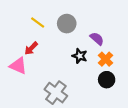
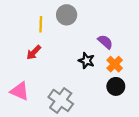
yellow line: (38, 22) -> (41, 24), turned 56
gray circle: (67, 24) -> (67, 15), moved
pink triangle: (18, 66) -> (20, 91), moved

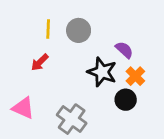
gray circle: (67, 15) -> (79, 30), moved
black star: (87, 61) -> (102, 72), size x1.5
black circle: (116, 86) -> (126, 100), moved

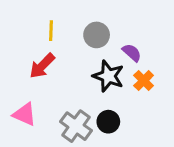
gray circle: (79, 30) -> (97, 35), moved
red arrow: (40, 62) -> (42, 66), size x1.4
black circle: (126, 100) -> (108, 122), moved

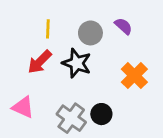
purple semicircle: (132, 53) -> (123, 26), moved
black star: (108, 76) -> (77, 63), moved
orange cross: (144, 81) -> (134, 76), size x1.4

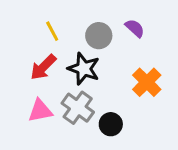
yellow line: (48, 29) -> (52, 31), turned -30
pink triangle: (23, 107) -> (40, 111), moved, turned -35
gray cross: (71, 118) -> (78, 108), moved

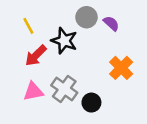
yellow line: (52, 31) -> (28, 26), moved
gray circle: (99, 36) -> (86, 17), moved
black star: (84, 69) -> (64, 41), moved

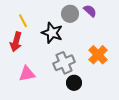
purple semicircle: (111, 23) -> (90, 11), moved
red arrow: (36, 56) -> (16, 42), moved, turned -30
gray cross: (64, 89) -> (64, 63), moved, turned 30

